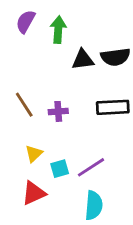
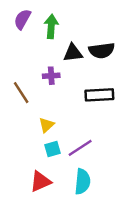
purple cross: (58, 111) -> (51, 76), moved
yellow triangle: (34, 154) -> (46, 125), moved
red triangle: (34, 193) -> (40, 181), moved

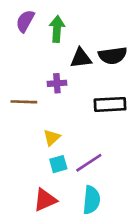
brown line: (21, 93) -> (24, 102), turned -55

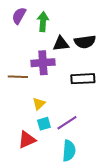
purple cross: (57, 83) -> (43, 63), size x1.6
red triangle: (45, 200) -> (27, 140), moved

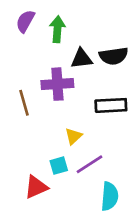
brown line: (18, 77) -> (24, 103), turned 72
yellow triangle: (39, 104) -> (73, 136), moved
cyan semicircle: (69, 151) -> (110, 196), moved

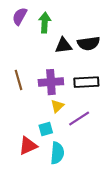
purple cross: (57, 84) -> (51, 82), moved
purple line: (90, 164) -> (79, 119), moved
cyan semicircle: (110, 196) -> (57, 153), moved

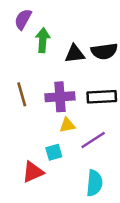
green arrow: (45, 23) -> (43, 40), moved
yellow triangle: (57, 106) -> (67, 125), turned 32
cyan semicircle: (57, 153) -> (94, 183), moved

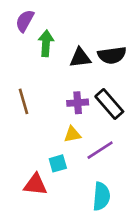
purple cross: (60, 97) -> (78, 103), moved, size x0.7
black rectangle: (102, 97) -> (109, 104), turned 52
red triangle: (33, 172) -> (35, 185), turned 30

